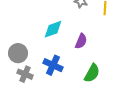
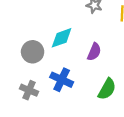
gray circle: (18, 53) -> (33, 52), moved

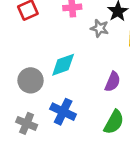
purple semicircle: (94, 52) -> (113, 82), moved

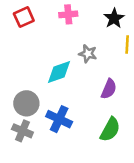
gray star: (100, 28) -> (88, 54), moved
gray circle: (31, 80) -> (26, 103), moved

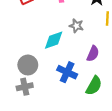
blue cross: (59, 119) -> (67, 72), moved
gray cross: (22, 131) -> (25, 87), turned -35

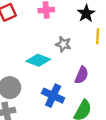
cyan diamond: (54, 40) -> (38, 60), turned 40

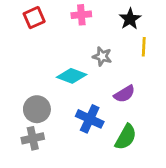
purple semicircle: (82, 75) -> (124, 94), turned 36

